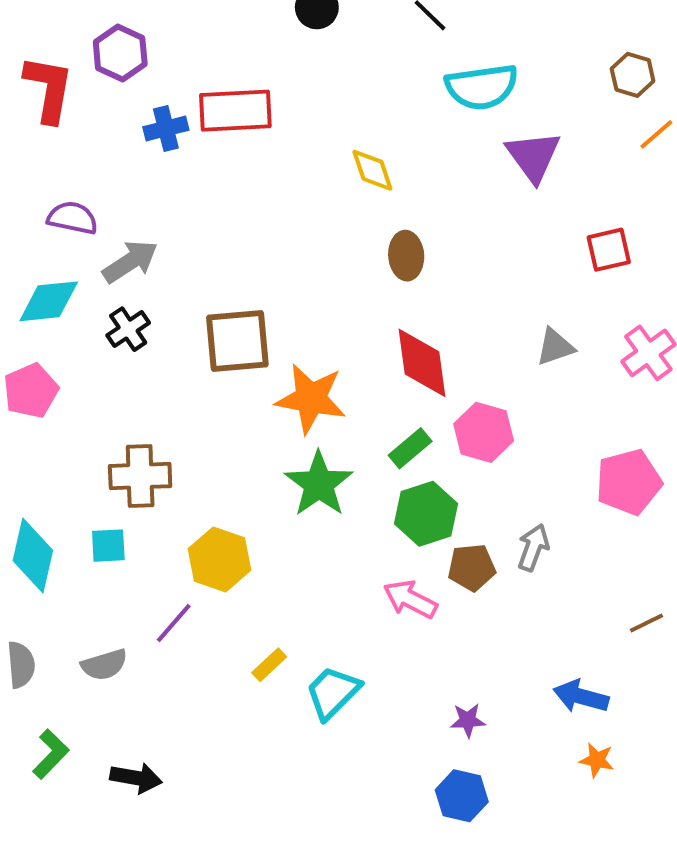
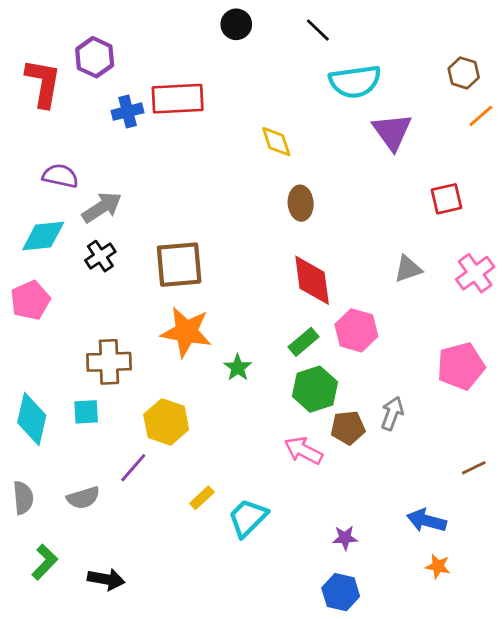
orange star: (311, 399) -> (186, 332), moved
green star: (319, 484) -> (238, 368), size x0.6

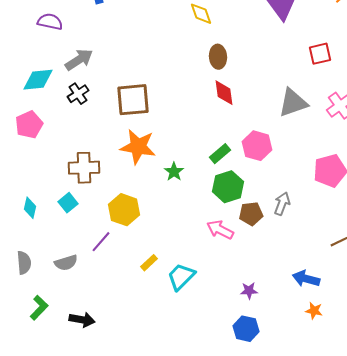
purple semicircle: (60, 176) -> (50, 22), moved
gray triangle: (408, 269) -> (293, 103), size x1.5
red diamond: (312, 280) -> (224, 93), moved, size x0.7
cyan square: (86, 412) -> (68, 203), turned -36
cyan diamond: (32, 419) -> (30, 208), size x0.6

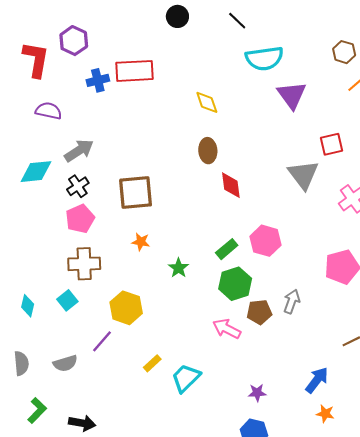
brown ellipse: (218, 57) -> (208, 151), moved
gray triangle: (293, 103) -> (303, 175), moved, turned -48
pink pentagon: (29, 125) -> (80, 219), moved
orange star: (138, 147) -> (141, 242), size x0.5
blue arrow: (306, 279) -> (317, 380), turned 112

